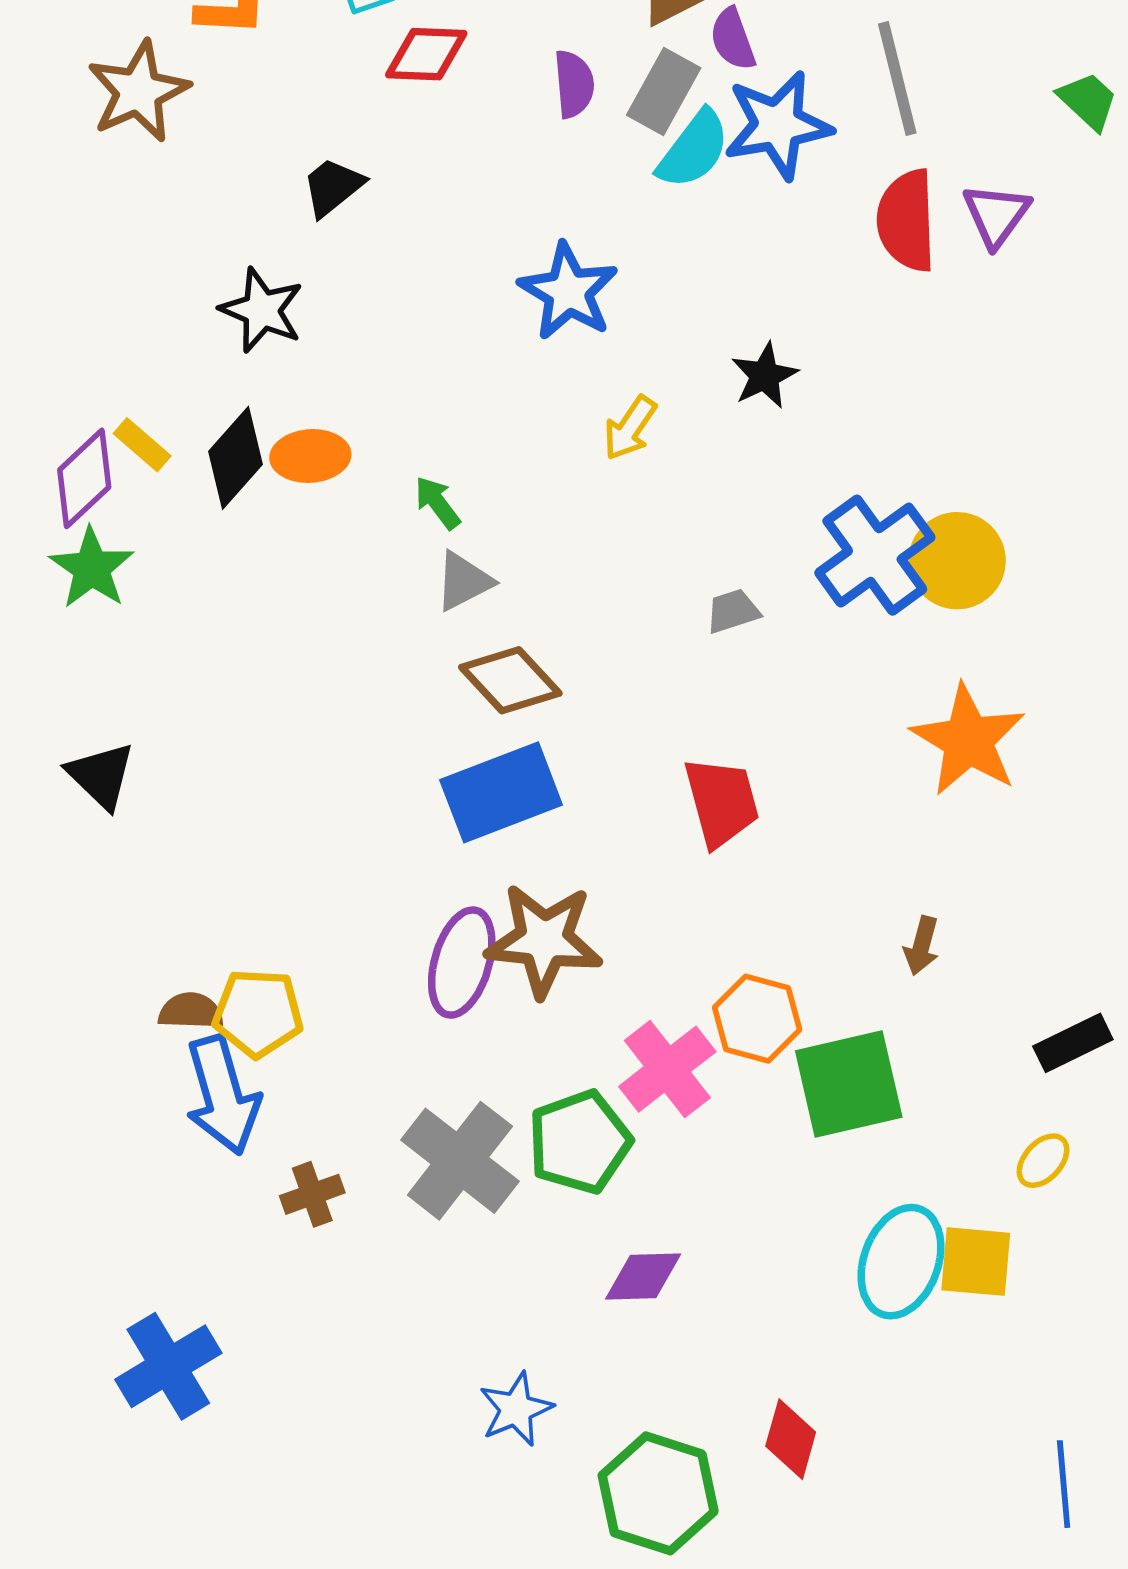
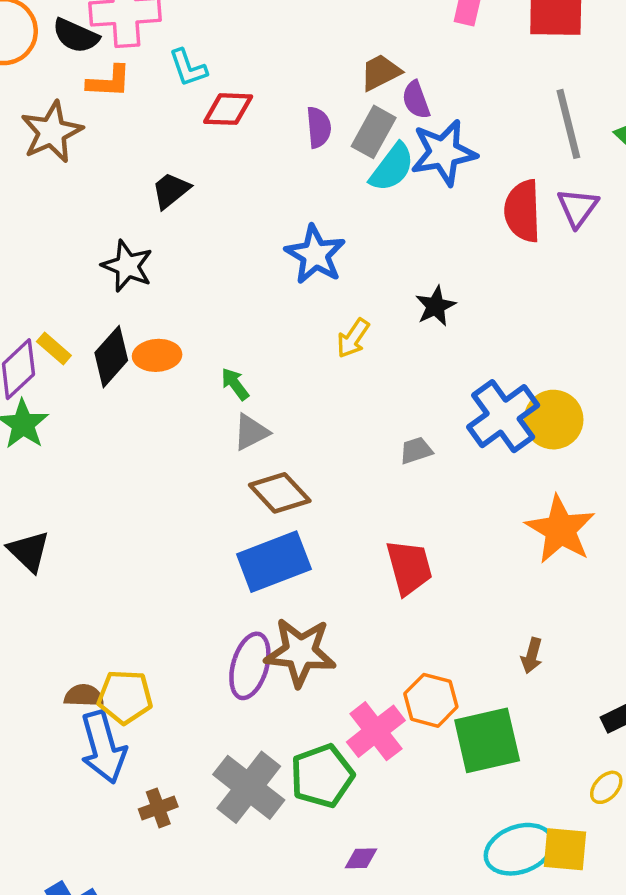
gray line: (897, 78) -> (568, 124), moved
cyan ellipse: (901, 1262) -> (519, 849), turned 50
purple diamond: (643, 1277) -> (361, 858), size x0.7

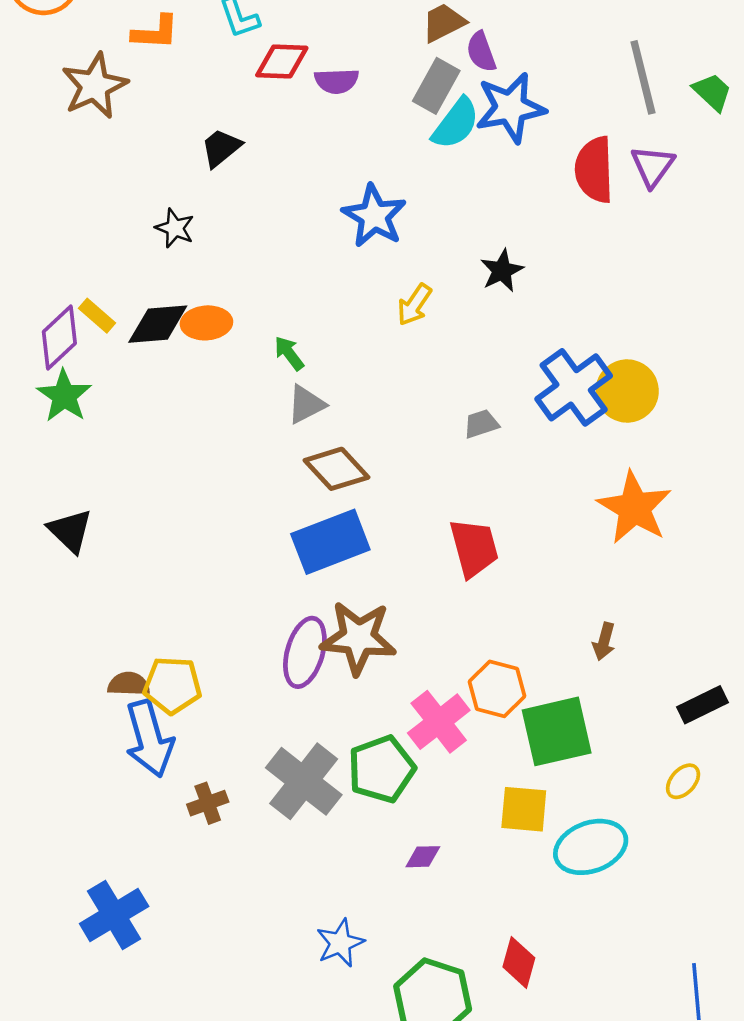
purple semicircle: (319, 127) -> (337, 81), moved, turned 93
black star: (127, 266) -> (175, 228), size x0.7
black diamond: (111, 357) -> (158, 324), turned 44
yellow square: (565, 849) -> (524, 809), moved

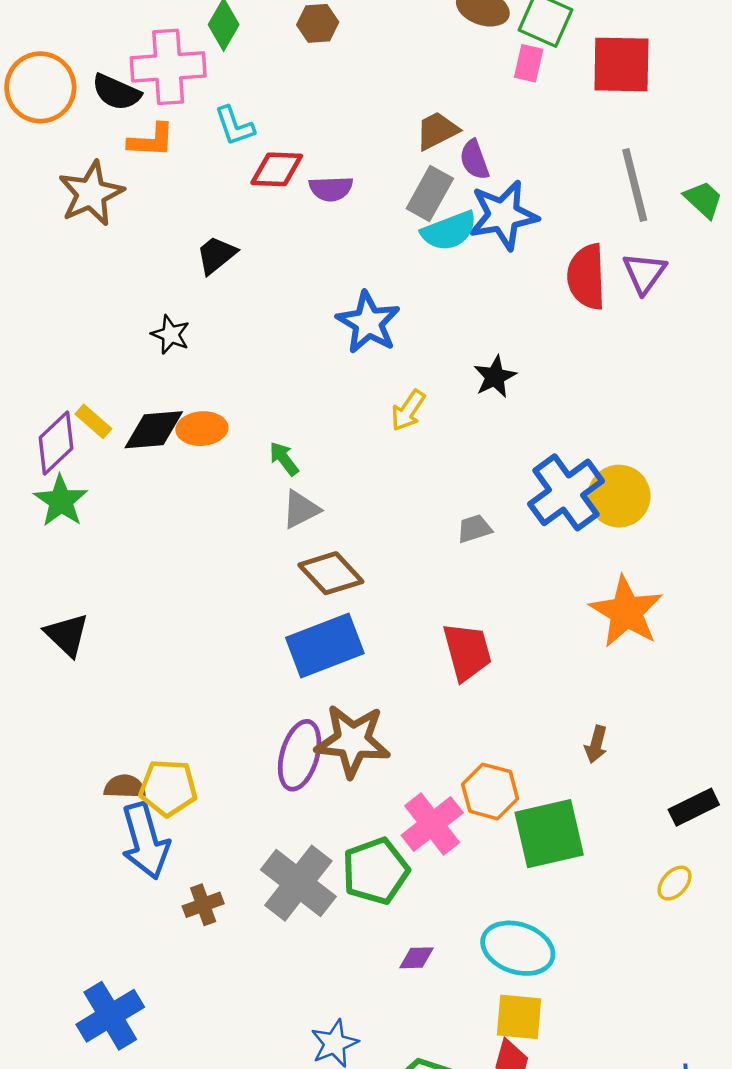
cyan semicircle: (456, 124) -> (449, 231), turned 32
yellow square: (524, 809) -> (519, 1017), moved
cyan ellipse: (591, 847) -> (518, 948), moved, turned 38

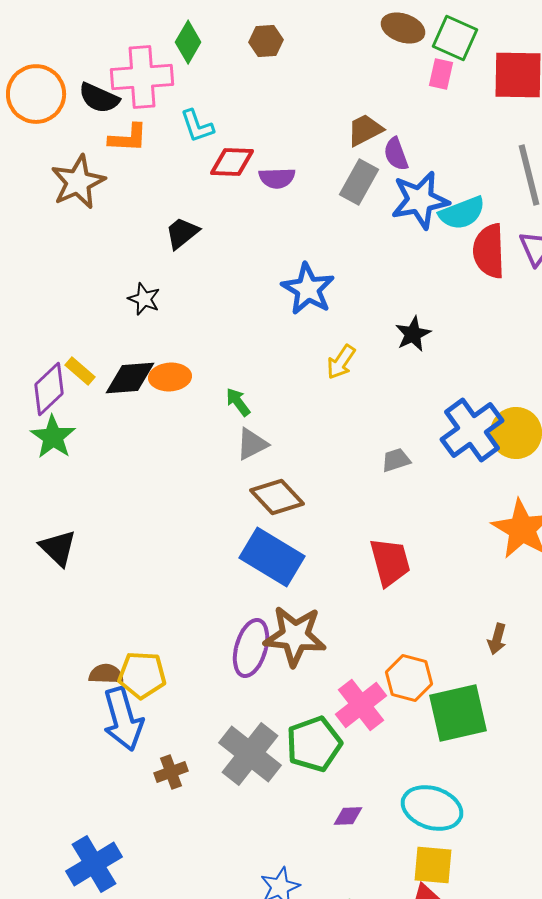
cyan semicircle: (449, 231) -> (462, 213), moved
blue rectangle: (325, 646) -> (272, 557), turned 52

